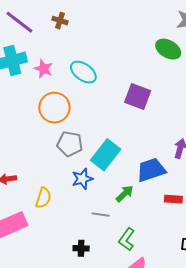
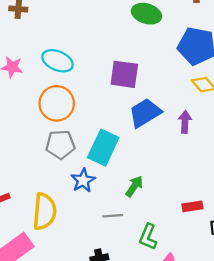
orange circle: (54, 108) -> (57, 103), moved
blue trapezoid: (151, 170) -> (145, 113), moved
yellow semicircle: (43, 198) -> (44, 212), size x1.5
red rectangle: (173, 199) -> (192, 206), moved

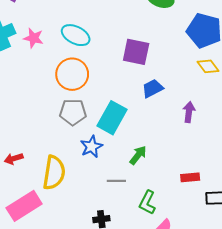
blue trapezoid: (145, 113) -> (153, 88), size x0.7
purple arrow: (185, 122) -> (189, 112), moved

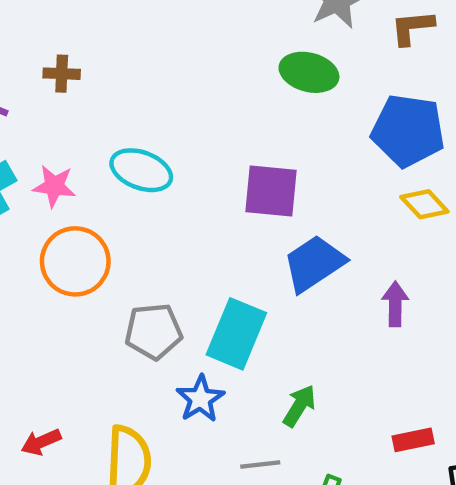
orange circle: (72, 74) -> (75, 261), moved
blue trapezoid: (153, 88) -> (314, 263), size x1.4

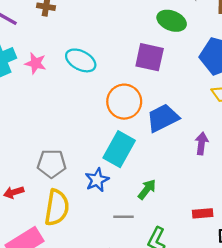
purple square: (271, 191) -> (150, 57), moved
orange circle: (75, 261) -> (124, 102), moved
gray pentagon: (154, 331) -> (52, 164), moved

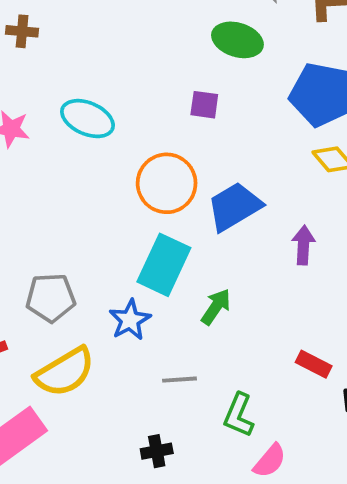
purple square: (150, 57) -> (204, 105), size x0.6
green arrow: (147, 189) -> (216, 307), moved
yellow semicircle: (57, 208) -> (65, 372), turned 54
red rectangle: (203, 213) -> (314, 364), turned 36

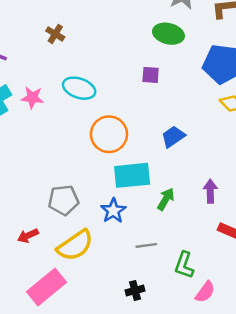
brown cross: (22, 31) -> (55, 34), moved, turned 30
orange circle: (167, 183) -> (109, 134), moved
blue trapezoid: (234, 207) -> (173, 137), size x0.7
purple arrow: (303, 245) -> (210, 191), moved
cyan rectangle: (164, 265) -> (132, 175), turned 63

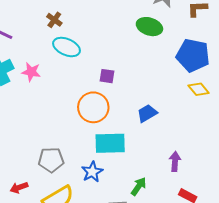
purple square: (151, 75) -> (107, 76), moved
cyan ellipse: (79, 88) -> (67, 47), moved
green arrow: (166, 199) -> (139, 186), moved

